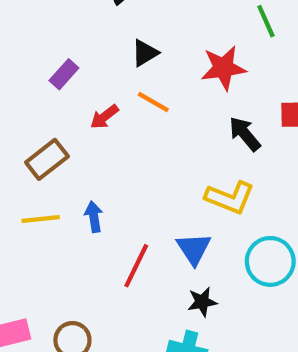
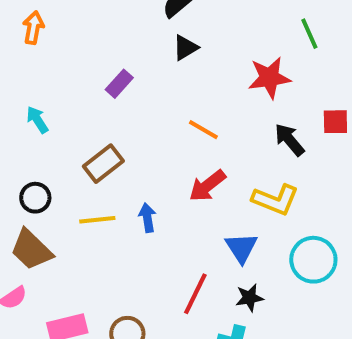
black triangle: (145, 53) -> (185, 48), moved
orange line: (153, 102) -> (203, 130), moved
red arrow: (104, 117) -> (207, 186), moved, size x1.4
red line: (136, 266) -> (195, 294), moved

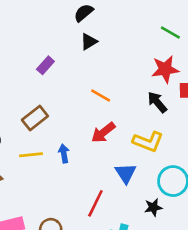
green line: (309, 34) -> (170, 32), turned -36
red star: (269, 78) -> (165, 69), moved
black star: (249, 298) -> (153, 207), moved

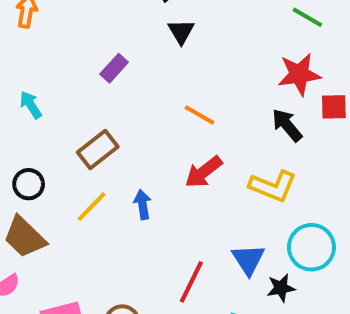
black triangle: (89, 42) -> (181, 32), turned -30
yellow line: (31, 155) -> (92, 207), turned -40
blue triangle: (126, 173) -> (248, 259), moved

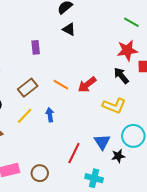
black triangle: (181, 32) -> (69, 29), turned -32
purple rectangle: (114, 68) -> (36, 47), turned -48
orange line: (200, 115) -> (61, 85), moved
red arrow: (204, 172) -> (87, 85), moved

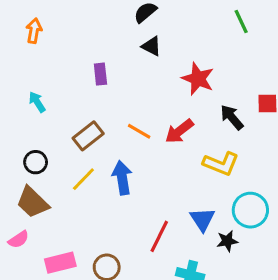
green line: (131, 22) -> (241, 22), moved, turned 35
red star: (127, 50) -> (198, 79), moved, turned 30
blue arrow: (50, 115) -> (122, 178), size x1.5

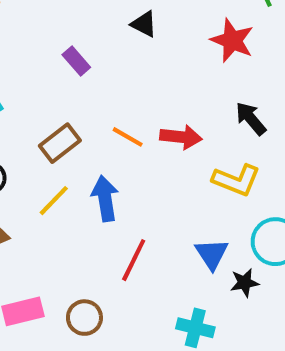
purple rectangle: (100, 74) -> (76, 61), turned -35
red star: (198, 79) -> (232, 41), moved
red arrow: (179, 131) -> (181, 137), turned -136
red line: (159, 236) -> (134, 260), moved

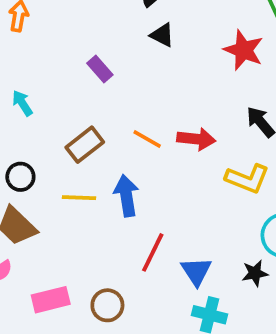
yellow line: (54, 201) -> (79, 198), turned 48
blue triangle: (212, 254) -> (196, 271), moved

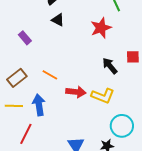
red star: (244, 50) -> (101, 28), turned 30
red arrow: (196, 139) -> (76, 92), moved
red line: (153, 252) -> (26, 134), moved

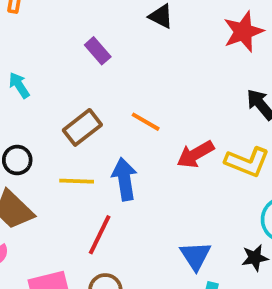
red arrow: (76, 92) -> (195, 154), turned 144

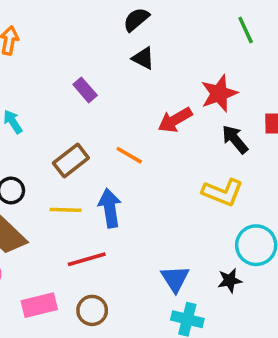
red star: (243, 32) -> (219, 93), moved
red arrow: (195, 154) -> (175, 120), moved
red line: (100, 235) -> (87, 259), turned 48

